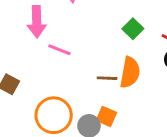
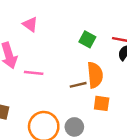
orange square: (106, 116) -> (102, 103), moved

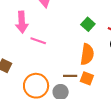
brown line: (78, 85) -> (70, 76), moved

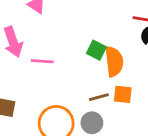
green square: (88, 24) -> (96, 50), moved

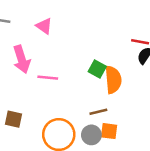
orange square: (123, 94) -> (109, 131), moved

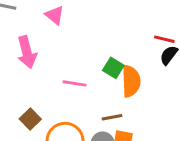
pink line: (48, 78) -> (75, 83), moved
brown square: (14, 119) -> (30, 119), moved, turned 30

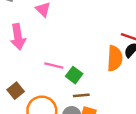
green square: (113, 68) -> (74, 75), moved
orange semicircle: (131, 81) -> (115, 58), moved

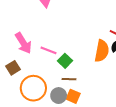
pink arrow: (18, 37) -> (23, 43), moved, turned -30

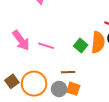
green square: (65, 61) -> (81, 45), moved
brown square: (13, 68) -> (12, 81), moved

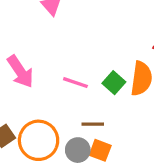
pink line: (46, 46) -> (75, 83), moved

